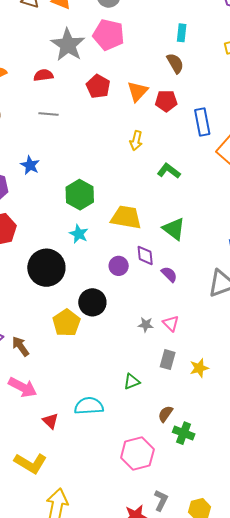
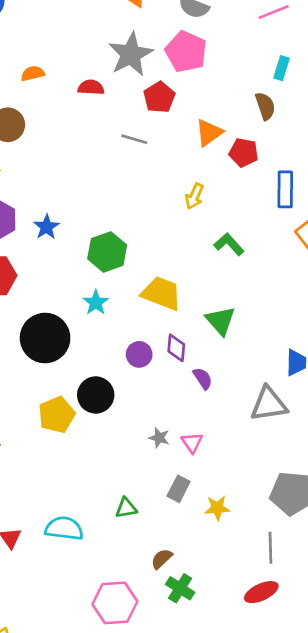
red pentagon: (98, 86) -> (159, 97), moved
gray line: (48, 114) -> (134, 139), moved
blue star: (30, 165) -> (46, 227), moved

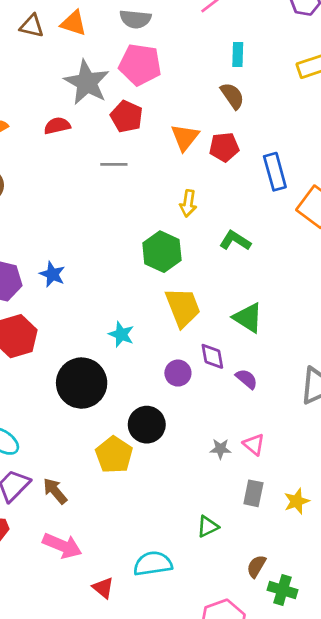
green hexagon: (107, 252) -> (162, 252), moved
yellow trapezoid: (161, 293) -> (183, 307), turned 63

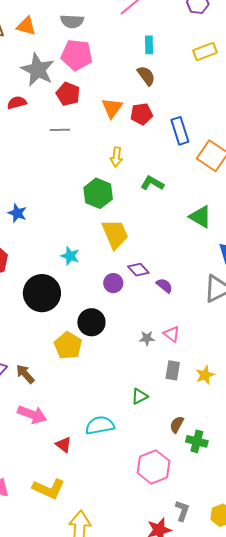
green triangle: (248, 318) -> (200, 217), moved
purple diamond: (212, 356) -> (138, 270), turned -30

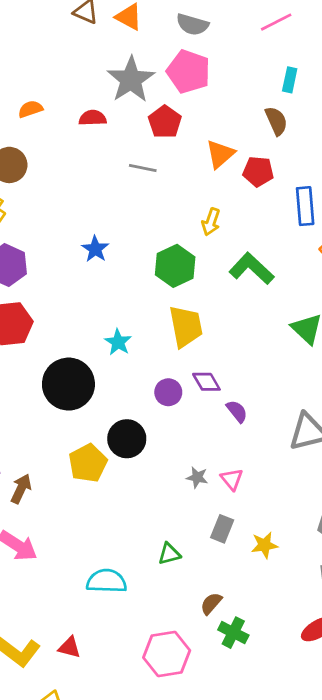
green L-shape: (152, 183) -> (252, 269), size x1.4
blue star: (17, 213) -> (95, 249), moved
brown arrow: (25, 374) -> (21, 489), turned 55
red triangle: (64, 445) -> (70, 647), moved, turned -36

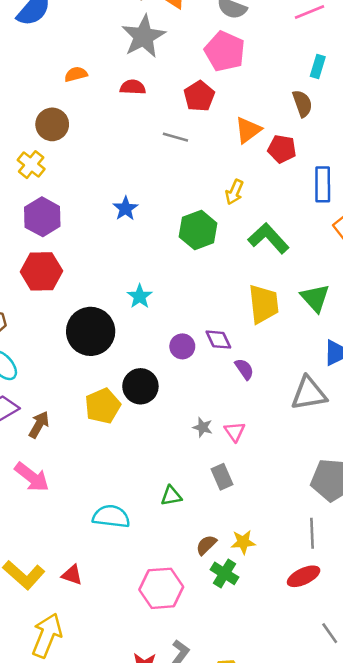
gray star: (131, 80) -> (143, 36), moved
yellow trapezoid: (186, 326) -> (264, 304), moved
gray rectangle: (222, 529) -> (222, 477), turned -50
yellow star: (264, 545) -> (243, 542), moved

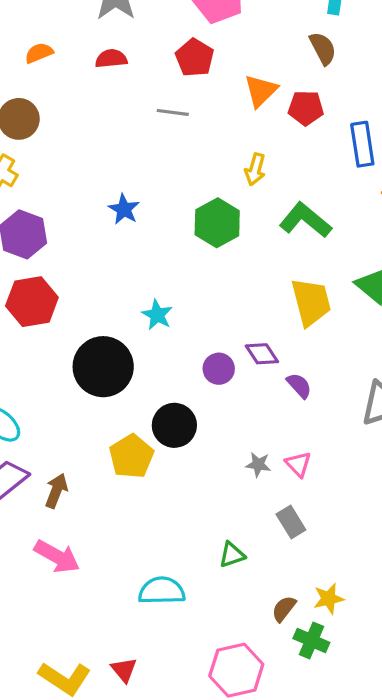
red triangle: (72, 575) -> (124, 670), turned 40

